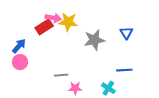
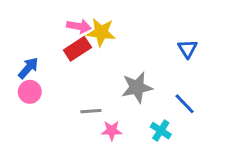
red rectangle: (44, 27) -> (77, 49), moved
gray star: (94, 40) -> (137, 87), moved
blue line: (124, 70) -> (185, 104), turned 49

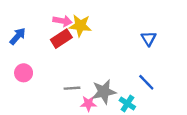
blue arrow: (28, 68) -> (18, 36), moved
gray star: (137, 87) -> (104, 92), moved

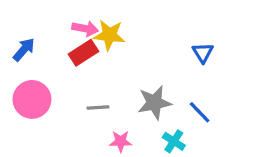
pink circle: (24, 73) -> (32, 99), size x1.5
gray line: (72, 88) -> (98, 107), moved
gray star: (104, 92) -> (154, 103), moved

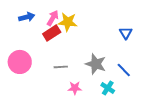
pink arrow: (85, 29) -> (53, 18), turned -70
blue arrow: (24, 49) -> (27, 17), moved, turned 35
gray star: (154, 103) -> (96, 64), turned 30

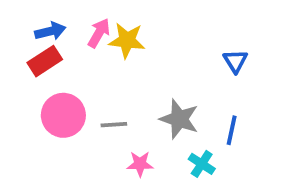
red rectangle: (52, 33) -> (45, 61), moved
pink circle: (20, 62) -> (63, 115), moved
blue line: (124, 70) -> (232, 130), turned 56

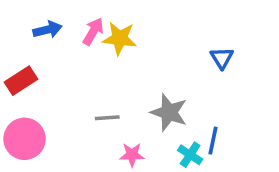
red rectangle: (45, 61) -> (21, 81), moved
pink circle: (63, 115) -> (25, 139), moved
blue line: (232, 130) -> (213, 141), moved

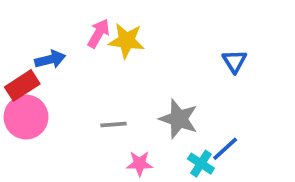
blue arrow: (47, 30) -> (50, 59), moved
pink circle: (25, 139) -> (26, 117), moved
blue line: (213, 141) -> (225, 149), turned 36

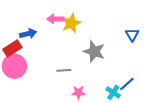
pink arrow: (99, 33) -> (55, 19), turned -119
yellow star: (127, 41) -> (71, 23), turned -30
gray star: (179, 119) -> (94, 51), moved

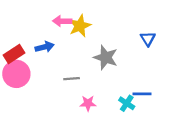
blue arrow: (28, 34) -> (45, 47), moved
blue line: (127, 84) -> (142, 94), turned 42

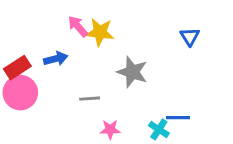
pink arrow: (62, 21) -> (78, 26), turned 48
yellow star: (80, 26) -> (100, 32), turned 30
blue triangle: (148, 39) -> (190, 37), moved

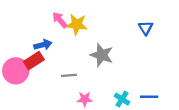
red rectangle: (17, 68) -> (34, 61), moved
blue line: (178, 118) -> (149, 97), moved

